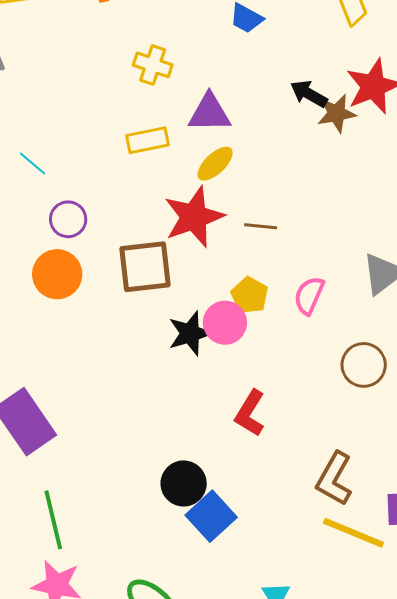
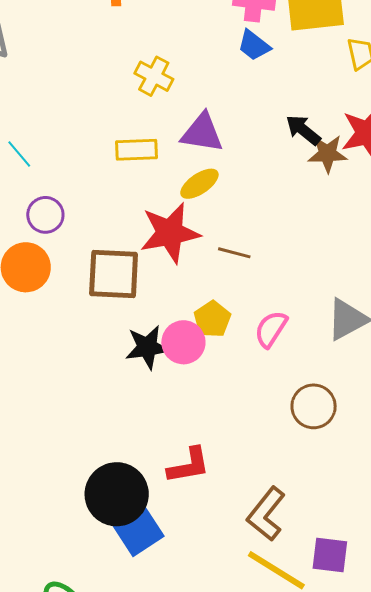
red L-shape: (250, 413) -> (189, 466), moved, turned -141
black circle: (184, 483) -> (117, 494), size x1.4

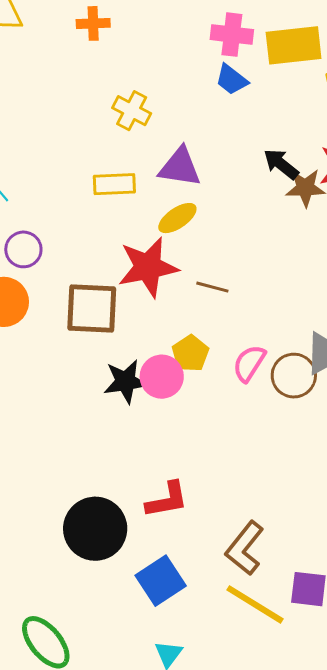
brown circle: (314, 406) -> (294, 376), moved
blue square: (139, 531) -> (161, 581), moved

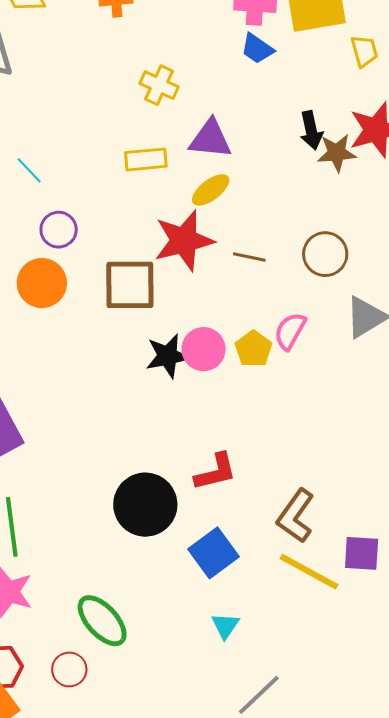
black arrow: (281, 164) -> (311, 130), turned -138
yellow pentagon: (190, 353) -> (254, 349), moved
brown circle: (294, 376) -> (325, 254), moved

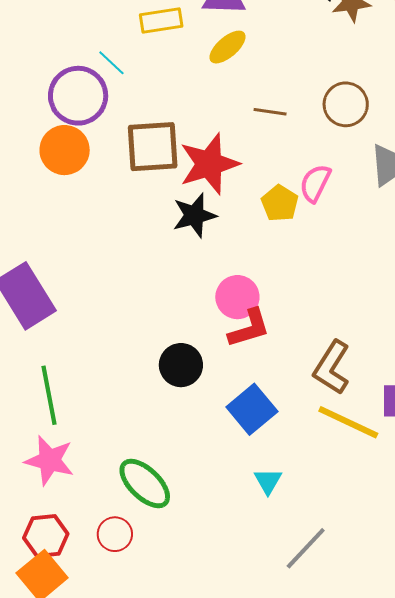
cyan line: (29, 170) -> (111, 63), moved
purple circle: (59, 230) -> (78, 96), size x1.6
red star: (184, 241) -> (209, 164), moved
pink circle: (204, 349) -> (237, 297), moved
black circle: (145, 505) -> (181, 365), size x0.7

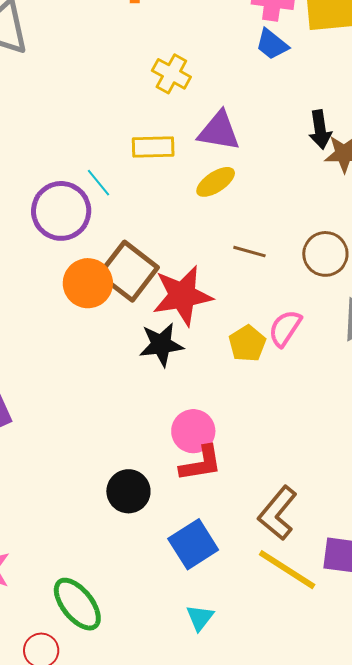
brown square: (153, 147) -> (128, 271), turned 34
orange circle: (65, 150) -> (88, 283), moved

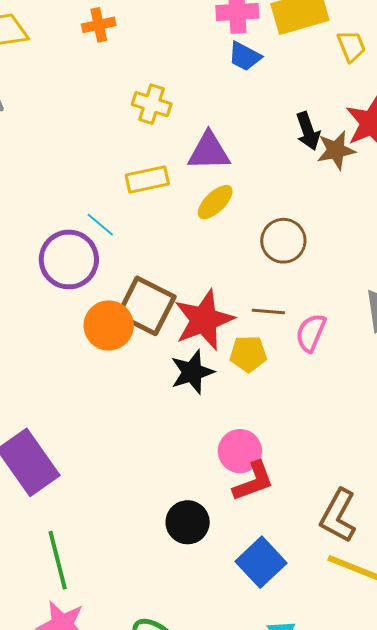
brown line: (249, 252) -> (268, 312), moved
brown circle: (325, 254) -> (283, 241), moved
yellow pentagon: (247, 344) -> (248, 354), moved, turned -30

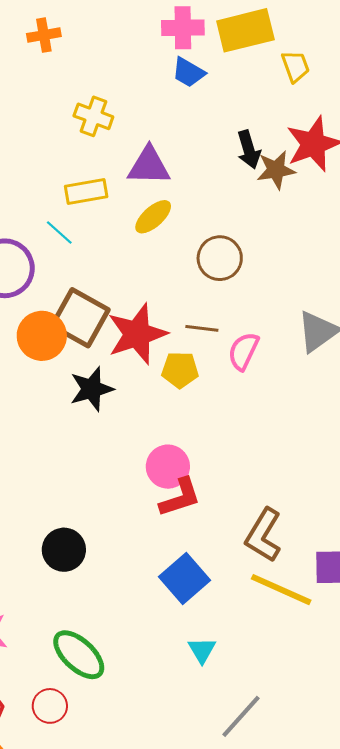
cyan line: (100, 225) -> (59, 232), moved
black star: (192, 372) -> (92, 389), moved
black circle: (188, 522) -> (64, 550), moved

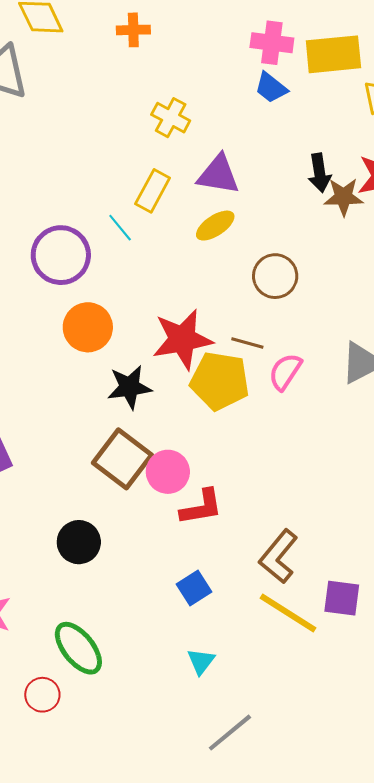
yellow rectangle: (86, 192) -> (153, 191), turned -60
brown square: (80, 318) -> (122, 459), moved
yellow pentagon: (180, 370) -> (220, 381), size x1.6
pink circle: (168, 467) -> (168, 472), moved
blue square: (184, 578) -> (194, 588), size x0.7

